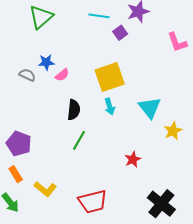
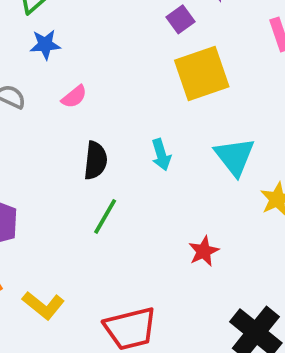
blue star: (46, 62) -> (45, 45), moved
yellow square: (110, 77) -> (202, 73), moved

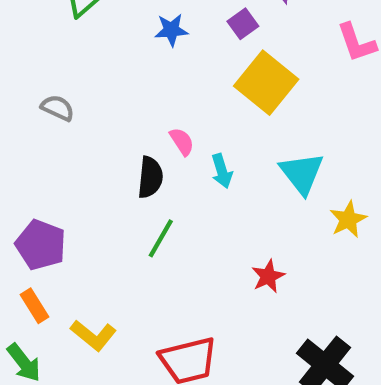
blue star: (45, 45) -> (171, 30), moved
yellow square: (202, 73) -> (266, 83), turned -32
pink semicircle: (74, 97) -> (182, 142), moved, turned -84

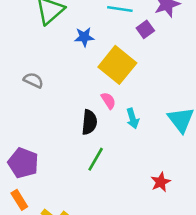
blue star: (171, 30) -> (84, 37), moved
yellow square: (266, 83) -> (117, 65), moved

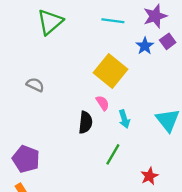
purple square: (145, 29) -> (168, 41), moved
blue star: (84, 37) -> (145, 46), moved, turned -30
green line: (96, 159) -> (113, 154), moved

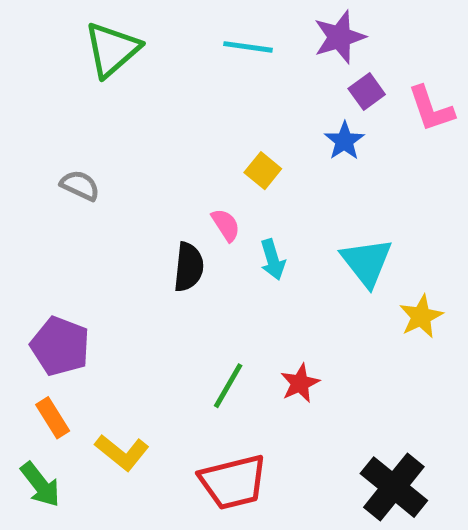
blue star: (145, 46) -> (344, 141), moved
yellow square: (111, 71) -> (263, 171), moved, size x0.5
green line: (113, 154) -> (228, 386), moved
red star: (149, 176) -> (300, 383), moved

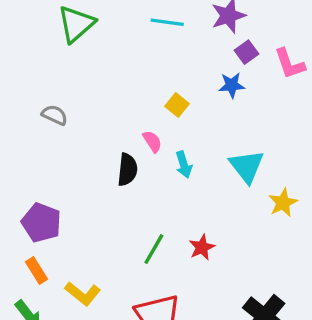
blue star: (344, 141) -> (232, 85), turned 30

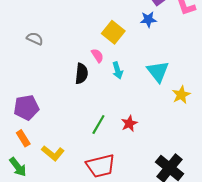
yellow square: (177, 105) -> (113, 32), size x1.5
purple pentagon: (41, 223) -> (26, 108), turned -30

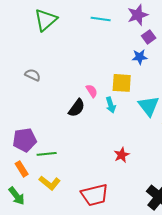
yellow square: (113, 32) -> (122, 83), moved, turned -35
black semicircle: (81, 74) -> (77, 108), turned 30
green line: (98, 124) -> (47, 154), moved, turned 54

